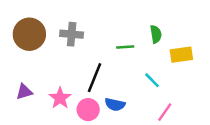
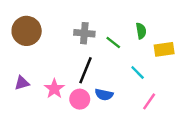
gray cross: (72, 34) -> (84, 33), moved
green line: (125, 47) -> (113, 42), turned 42

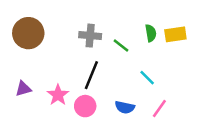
yellow rectangle: (164, 49) -> (175, 34), moved
blue semicircle: (104, 94) -> (125, 107), moved

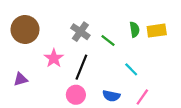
gray cross: (90, 36) -> (80, 32), turned 30
pink star: (58, 95) -> (54, 58), moved

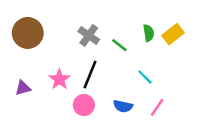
yellow rectangle: (157, 31) -> (173, 34), turned -30
pink star: (54, 58) -> (59, 79), moved

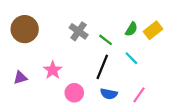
green semicircle: (149, 33) -> (131, 29), turned 40
black line: (90, 74) -> (102, 67), moved
cyan line: (145, 77) -> (131, 58), moved

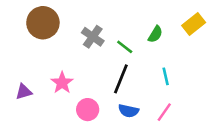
brown circle: (25, 29) -> (43, 23), moved
yellow rectangle: (153, 30) -> (194, 24), moved
cyan line: (131, 58) -> (166, 76), moved, turned 32

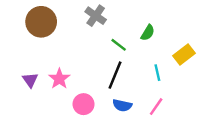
yellow rectangle: (194, 24) -> (184, 54), moved
gray cross: (93, 37) -> (96, 16), moved
purple triangle: (24, 92) -> (30, 80), moved, turned -49

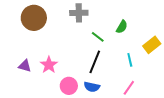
gray cross: (96, 16) -> (79, 13), turned -36
purple triangle: (30, 80) -> (25, 66), turned -40
blue semicircle: (122, 105) -> (92, 87), moved

